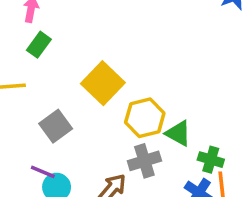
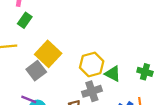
yellow square: (103, 83) -> (48, 54), moved
green cross: (211, 160) -> (145, 72), moved

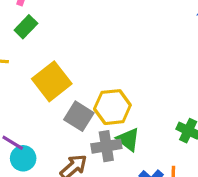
gray square: (36, 71) -> (79, 116), moved, turned -30
green triangle: (113, 74) -> (128, 139), moved

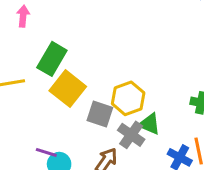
green rectangle: (26, 27) -> (52, 59), moved, size x1.5
gray cross: (106, 146) -> (131, 135), turned -32

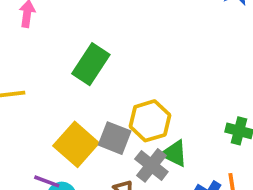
green rectangle: (52, 59) -> (91, 64), moved
yellow square: (68, 89) -> (76, 144), moved

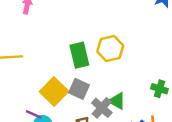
green rectangle: (91, 64) -> (79, 55), moved, turned -50
yellow hexagon: (150, 121) -> (110, 48), moved

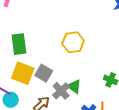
green rectangle: (79, 55) -> (19, 44), moved
yellow square: (54, 92) -> (23, 73), turned -30

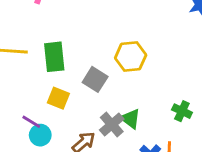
yellow square: (23, 73) -> (58, 98), size x0.7
gray square: (44, 73) -> (95, 79), moved

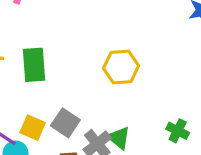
gray square: (95, 79) -> (65, 123), moved
yellow square: (58, 98) -> (33, 128), moved

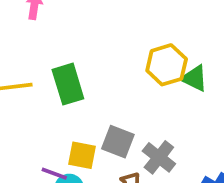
green triangle: (119, 138) -> (194, 78), moved

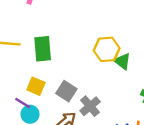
yellow square: (82, 155) -> (36, 86), moved

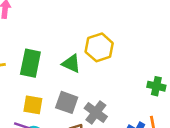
green rectangle: (43, 49) -> (30, 63), turned 30
green triangle: (122, 61) -> (71, 64), moved

